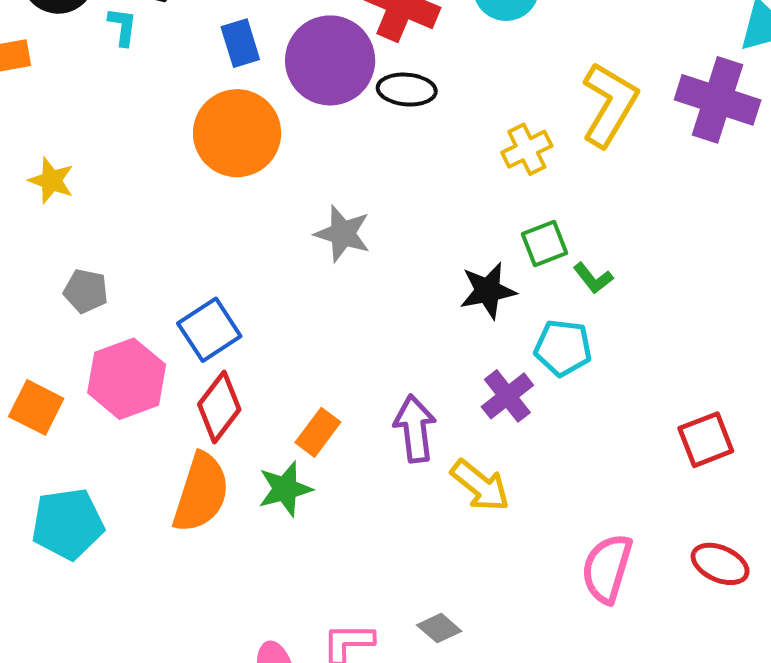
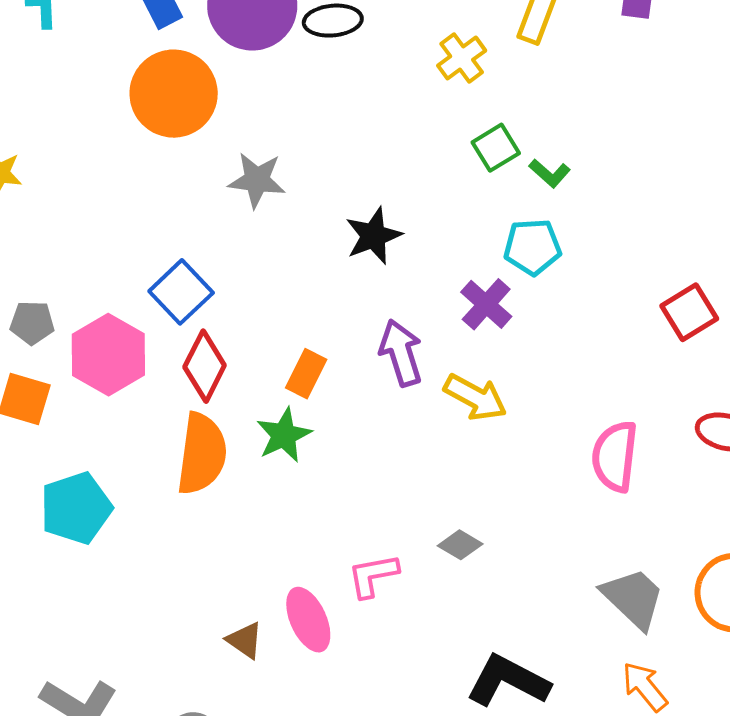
gray star: (343, 234) -> (257, 180), moved
gray pentagon: (86, 291) -> (32, 323), moved
black star: (488, 291) -> (373, 236), moved

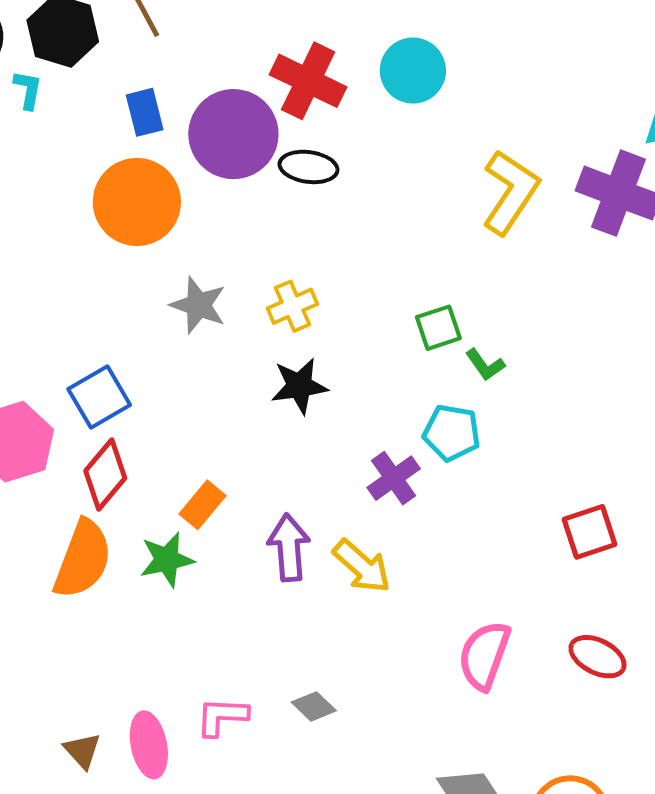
yellow cross: (462, 58) -> (292, 306), moved
purple arrow: (401, 353) -> (289, 548), moved

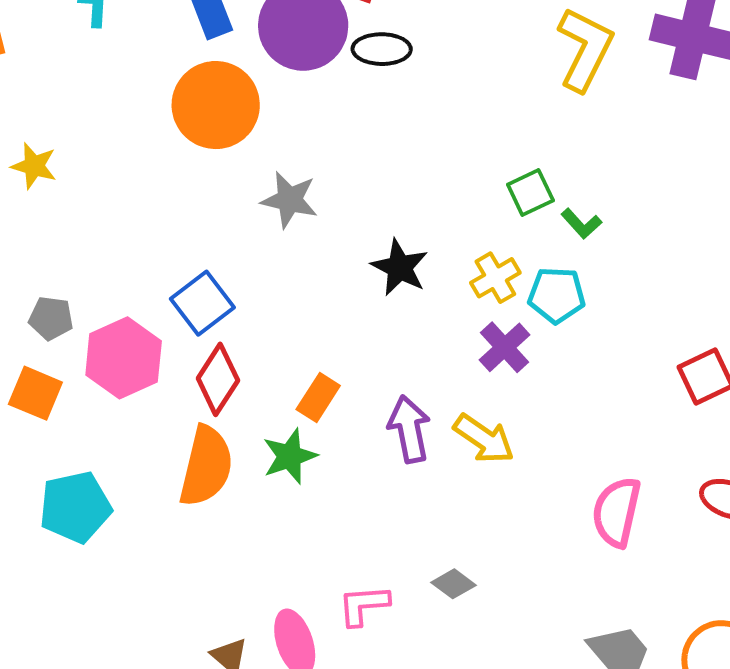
yellow cross: (292, 306) -> (495, 278), moved
black star: (299, 386) -> (400, 267), turned -30

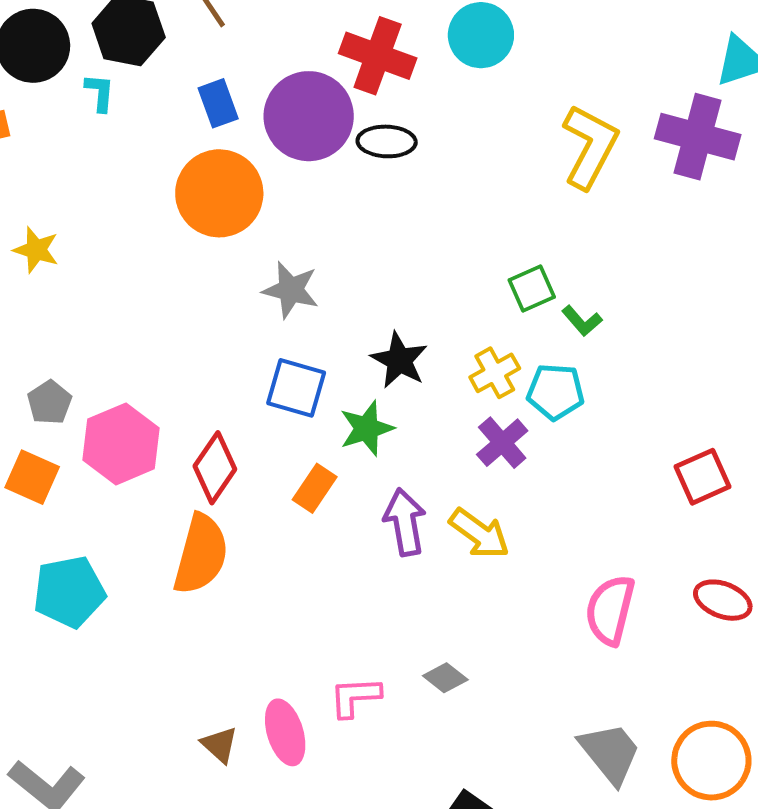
blue square: (202, 303) -> (296, 388), moved, turned -38
gray pentagon: (51, 318) -> (49, 402), turned 30
green star: (290, 456) -> (367, 428), moved

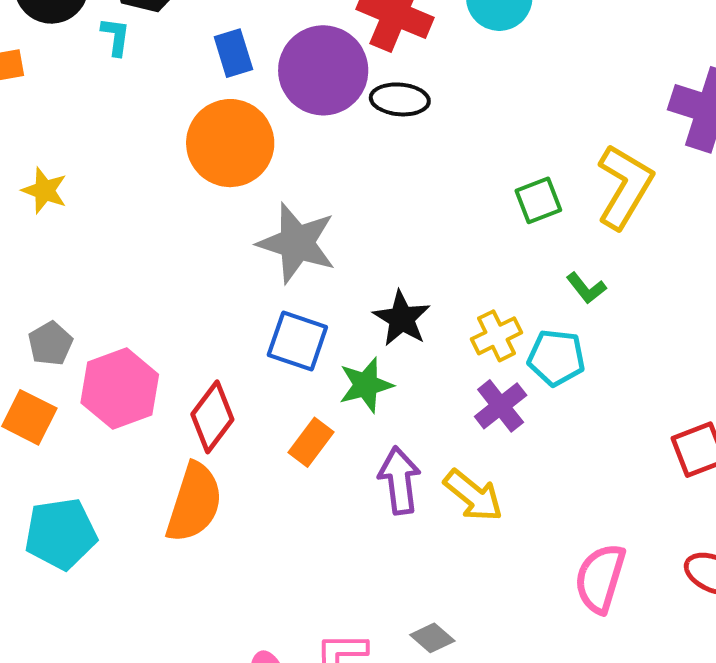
yellow L-shape: (590, 146) -> (625, 187), moved
green square: (532, 289) -> (538, 200), moved
gray star: (291, 290) -> (297, 243), size x1.4

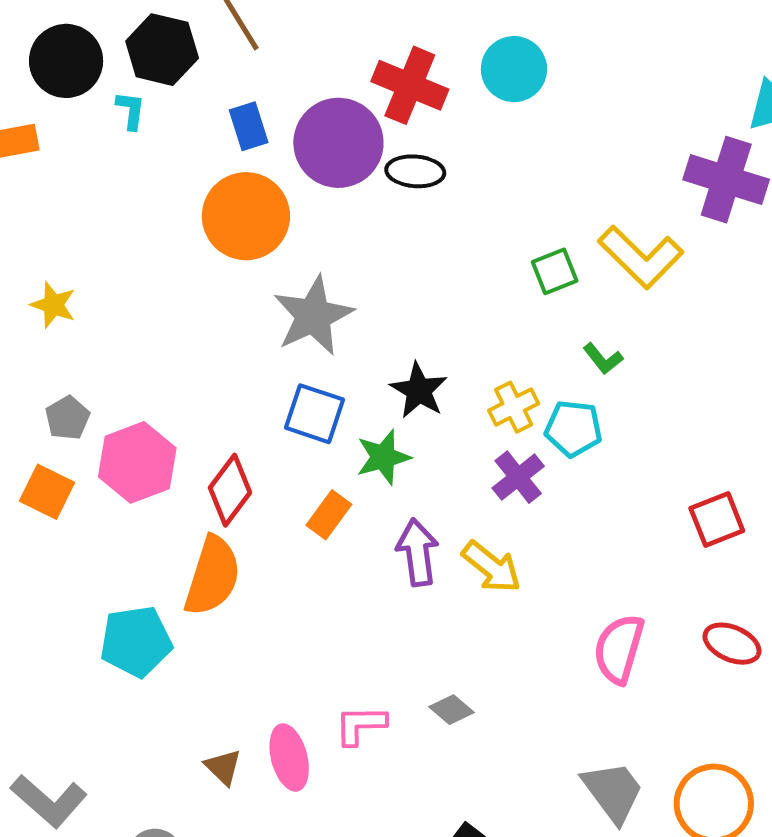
yellow L-shape: (625, 187) -> (641, 257), turned 104
yellow star: (44, 190) -> (53, 305), moved
gray star: (297, 243) -> (313, 316), turned 30
cyan pentagon: (61, 534) -> (136, 641), moved

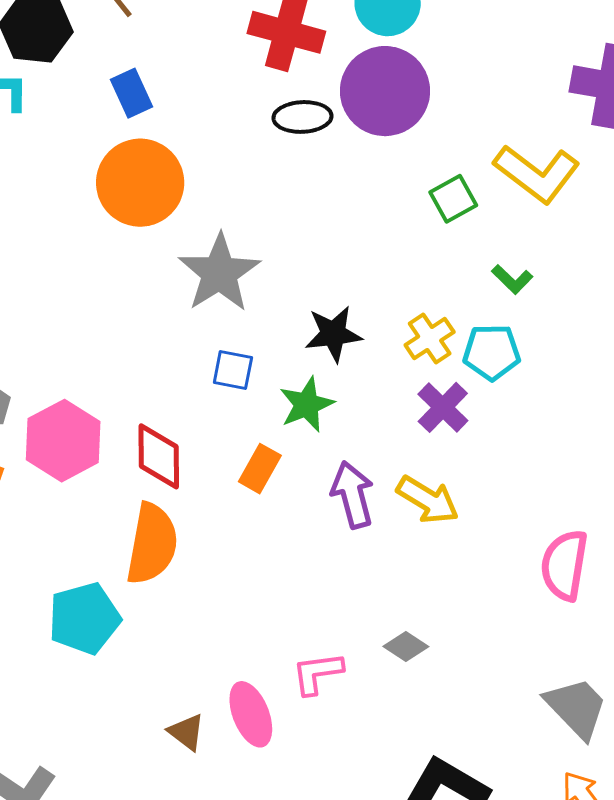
purple circle: (338, 143) -> (385, 91), moved
black star: (419, 390) -> (333, 334), turned -30
blue square: (315, 414) -> (233, 370), size x0.7
red diamond: (230, 490) -> (159, 456), turned -30

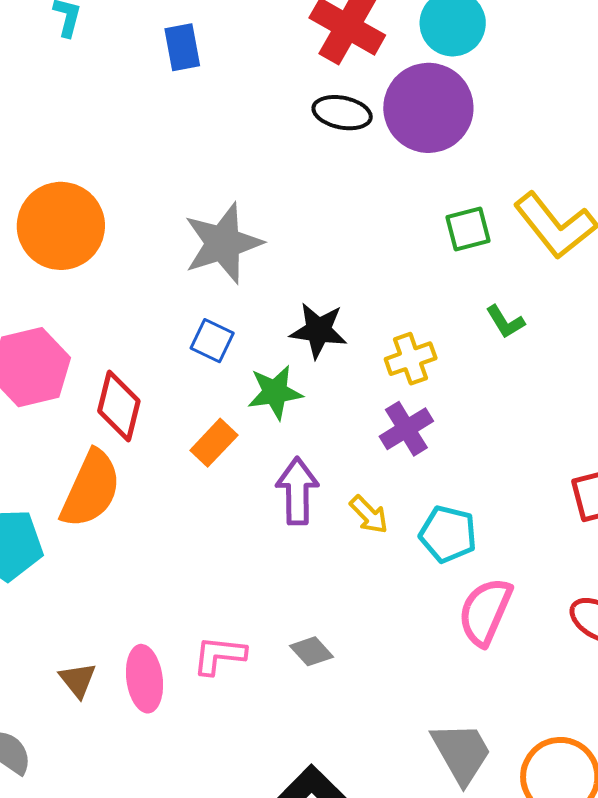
orange circle: (140, 183) -> (61, 226), moved
cyan pentagon: (492, 352) -> (448, 534), moved
yellow arrow: (428, 500) -> (369, 515), size x0.7

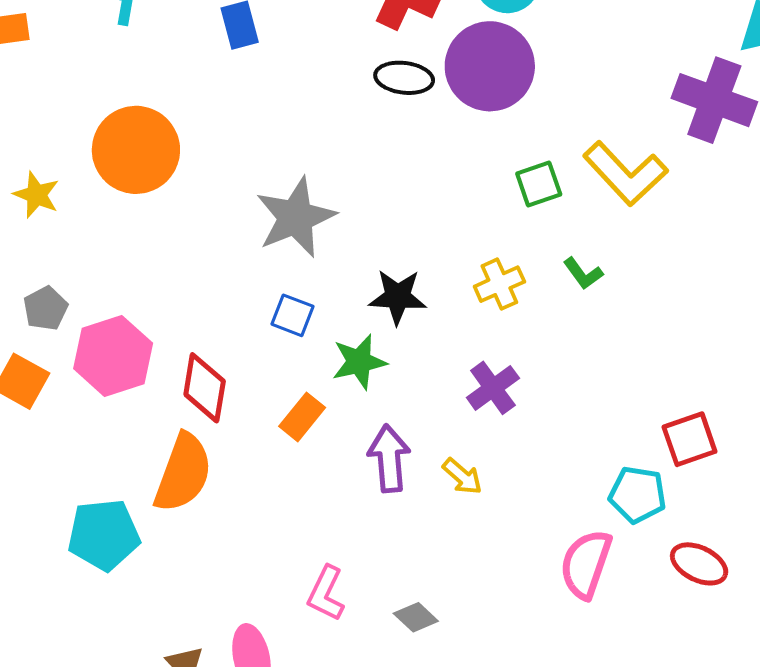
orange circle: (61, 226) -> (136, 150), moved
yellow cross: (411, 359) -> (499, 284), moved
cyan pentagon: (448, 534) -> (638, 495), moved
pink L-shape: (219, 655) -> (326, 593), moved, turned -66

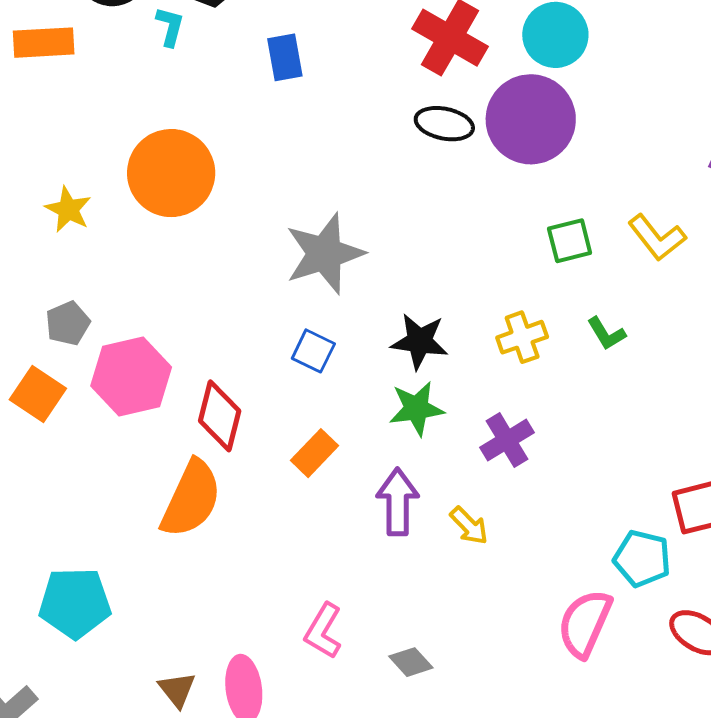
yellow L-shape: (625, 174) -> (657, 238), size x0.7
green star: (359, 362) -> (416, 408), moved
cyan pentagon: (104, 535) -> (75, 603), moved

